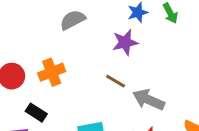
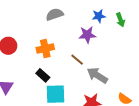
orange cross: (52, 72) -> (45, 48), moved
black rectangle: (36, 113) -> (43, 75), moved

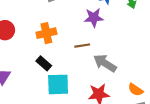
brown line: (77, 60) -> (82, 46), turned -48

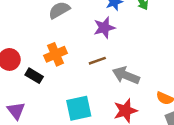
black rectangle: (44, 63) -> (34, 76), moved

